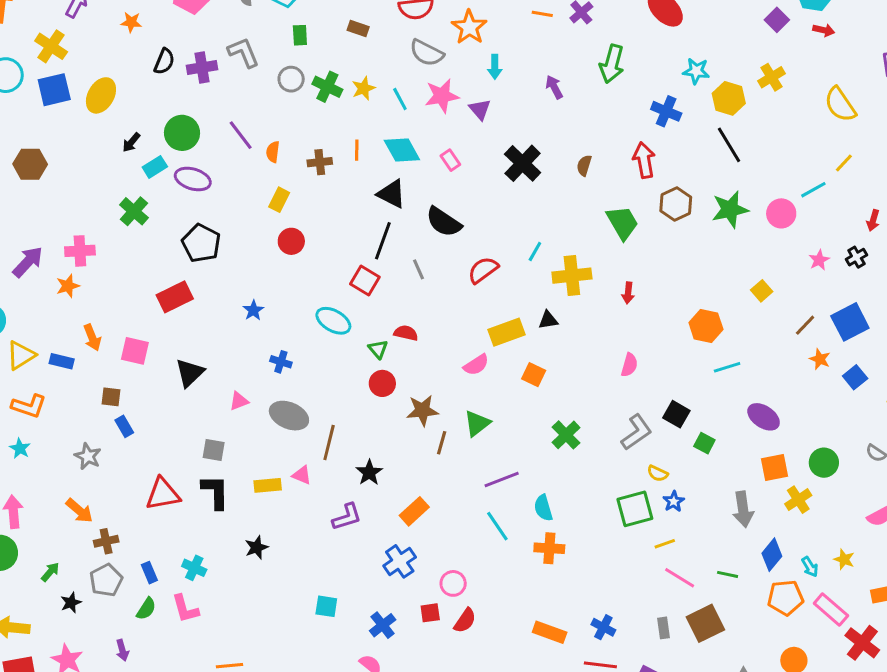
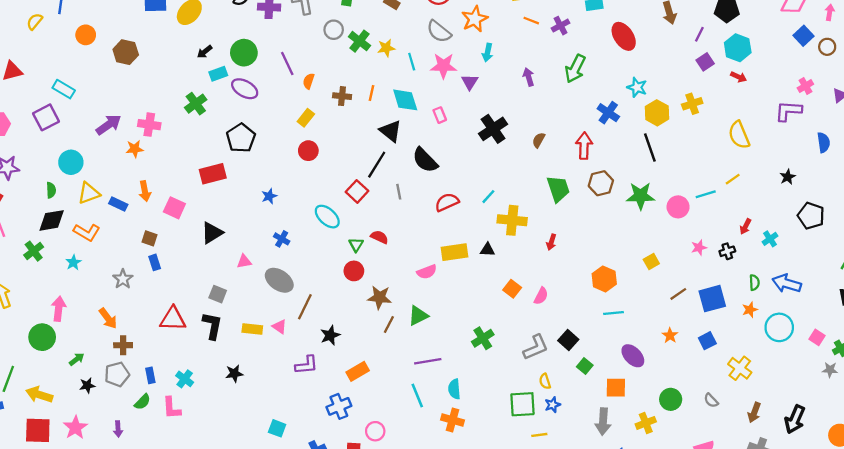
orange star: (820, 359) -> (670, 335), moved
orange square: (534, 375) -> (512, 289), moved
orange square: (774, 467) -> (616, 388), moved
yellow semicircle: (658, 473) -> (545, 381), turned 35

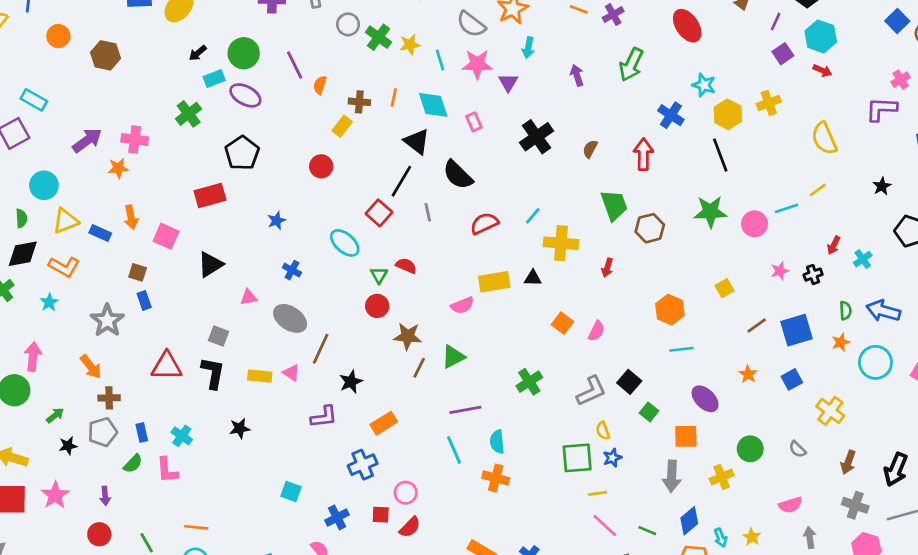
yellow rectangle: (306, 118) -> (342, 126), moved
brown hexagon: (601, 183) -> (650, 228), moved
gray star: (123, 279) -> (107, 321), size x1.4

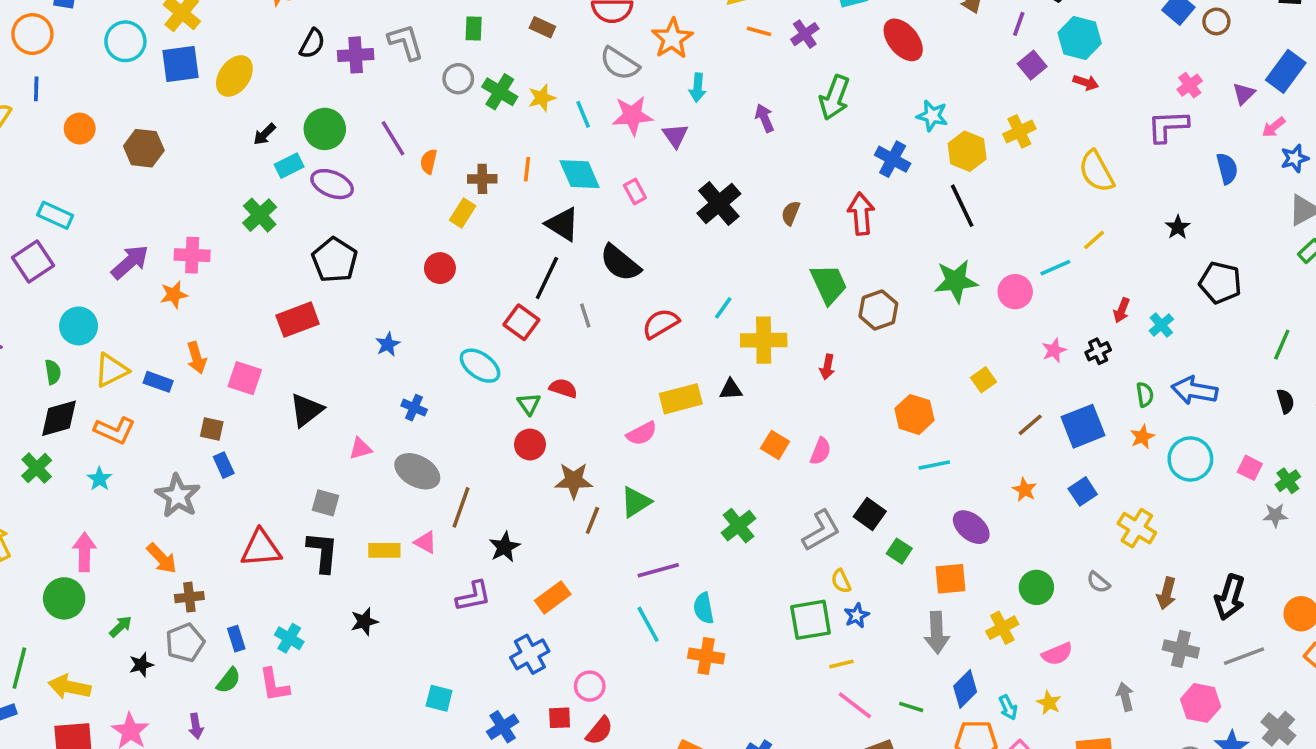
pink semicircle: (790, 505) -> (1057, 654), moved

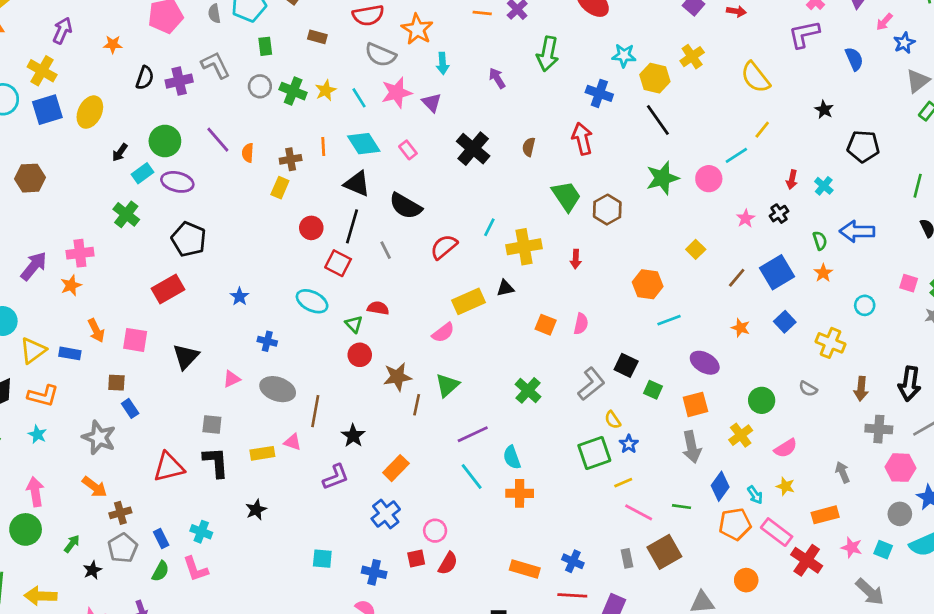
red circle: (440, 268) -> (311, 228), moved
cyan circle: (1190, 459) -> (865, 305), moved, size x0.6
blue cross: (503, 727) -> (374, 572), turned -35

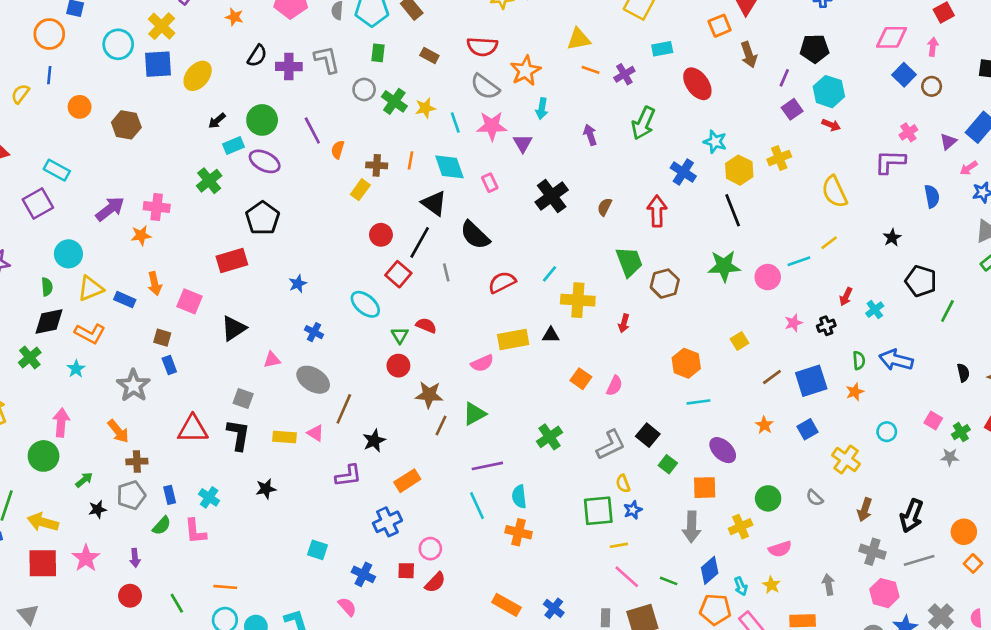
green line: (918, 186) -> (947, 311), moved

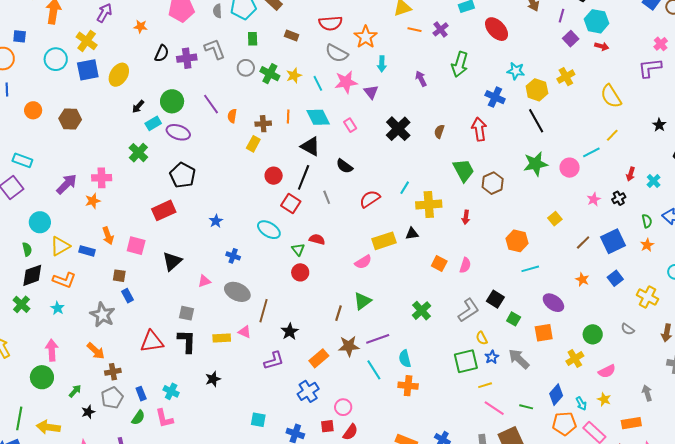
black semicircle: (475, 235) -> (344, 166), size x0.7
brown star: (429, 395) -> (349, 346), moved
gray arrow: (692, 527) -> (519, 359), moved, turned 140

